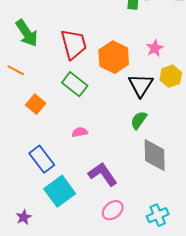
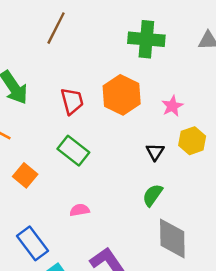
red trapezoid: (74, 44) -> (72, 101), size x0.7
orange hexagon: (114, 57) -> (122, 95), moved
black triangle: (141, 85) -> (155, 152), size x0.6

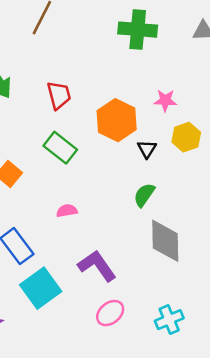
orange hexagon: (122, 95) -> (117, 120), moved
pink star: (172, 106) -> (165, 100), turned 30

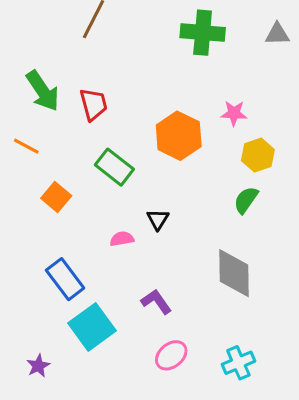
red trapezoid: (59, 95) -> (93, 104), moved
black triangle: (147, 149) -> (158, 219), moved
green semicircle: (144, 195) -> (246, 200), moved
purple L-shape: (97, 266) -> (156, 302), size x0.7

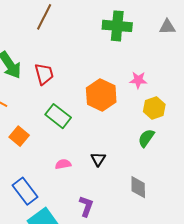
black triangle: (158, 219) -> (98, 159), moved
gray diamond: (234, 273) -> (138, 187), size x0.7
purple L-shape: (156, 302) -> (86, 206), turned 55

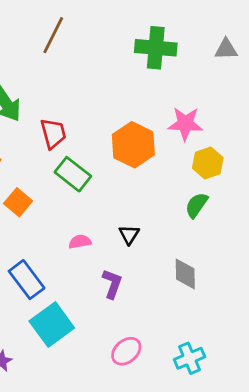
red trapezoid: (44, 74) -> (53, 133), moved
pink star: (138, 80) -> (185, 124), size x1.4
purple L-shape: (86, 206) -> (112, 284), moved

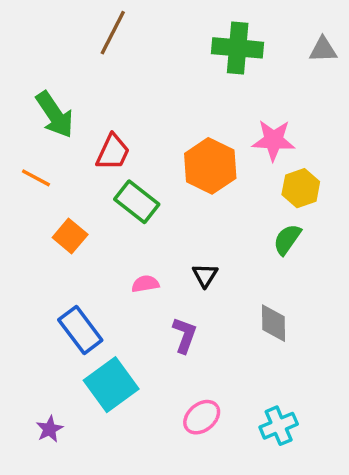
red trapezoid: (53, 133) -> (113, 152), turned 40

